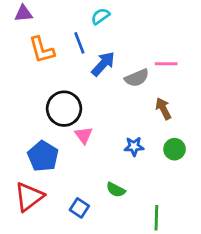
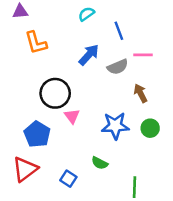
blue line: (79, 43) -> (119, 31), moved
blue star: (134, 146) -> (115, 126), size x1.6

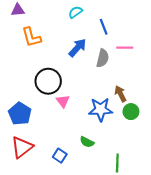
gray semicircle: (118, 67) -> (103, 58), turned -54
brown arrow: (141, 93) -> (120, 94), moved
blue pentagon: (37, 134) -> (20, 114), moved

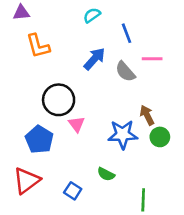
gray semicircle: (103, 58) -> (125, 72), turned 126
blue pentagon: (20, 114) -> (39, 140), moved

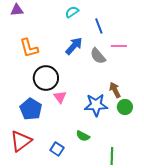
orange L-shape: (38, 46) -> (29, 48), moved

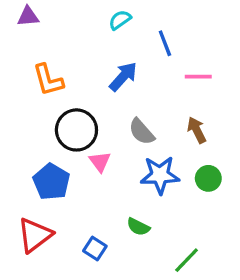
gray semicircle: (98, 56) -> (142, 132), moved
brown arrow: (115, 90) -> (197, 130), moved
green line: (112, 156) -> (187, 260), turned 42

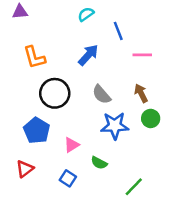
pink triangle: (100, 162) -> (72, 145), moved, turned 35
green circle: (208, 178) -> (151, 118), moved
red triangle: (35, 235) -> (25, 169), size x0.7

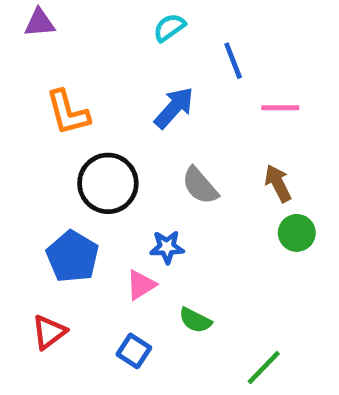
blue star: (115, 126) -> (167, 247), moved, size x0.6

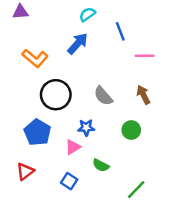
blue arrow: (174, 108) -> (78, 44), moved
orange L-shape: (68, 113) -> (35, 58), turned -35
green circle: (297, 233) -> (131, 130), moved

